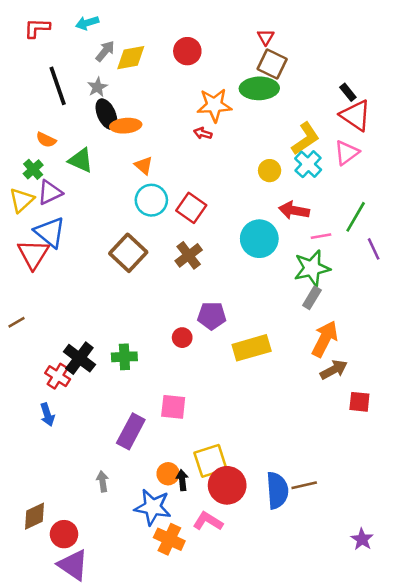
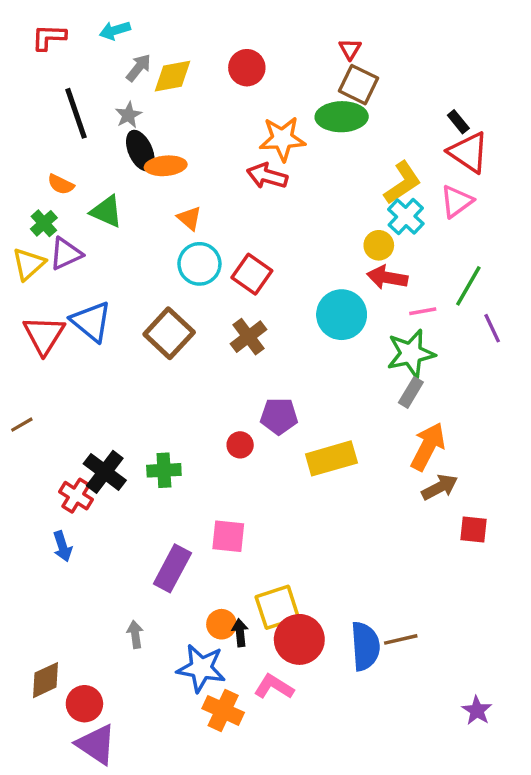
red arrow: (203, 133) -> (267, 176), size x1.6
yellow circle: (270, 171) -> (379, 245), moved
blue triangle: (50, 232) -> (91, 321), moved

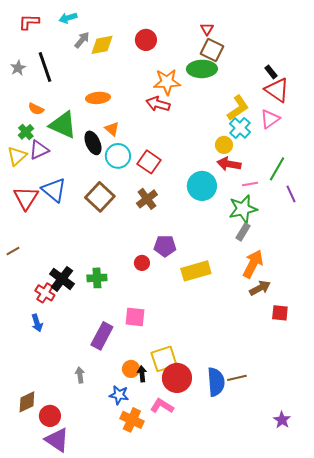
gray star: (128, 115) -> (18, 68), moved
black ellipse: (140, 151) -> (93, 143), moved
green triangle: (106, 211) -> (63, 125), size x1.4
blue star: (201, 668) -> (119, 395), size x0.7

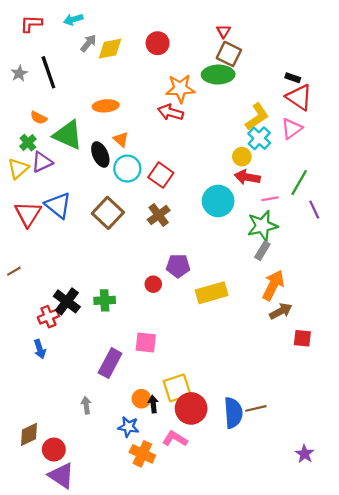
black rectangle: (271, 72) -> (293, 78), turned -32
red cross: (45, 293) -> (48, 317), turned 36

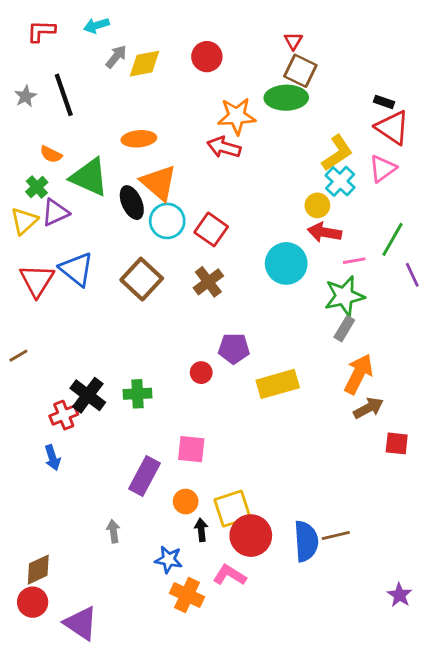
orange triangle: (121, 139) -> (159, 183), size x1.8
orange circle: (141, 399) -> (186, 502), moved
red circle: (54, 450) -> (33, 602), moved

